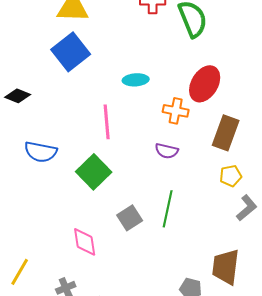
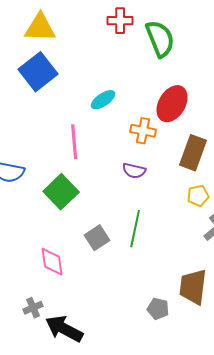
cyan ellipse: (136, 80) -> (103, 100), turned -30

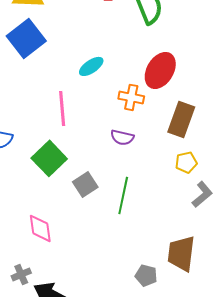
gray square: (97, 238) -> (85, 184), moved

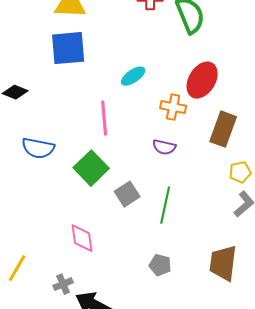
blue square: (26, 38) -> (68, 48), turned 33
yellow pentagon: (186, 162) -> (240, 172), moved
gray pentagon: (146, 275) -> (160, 265), moved

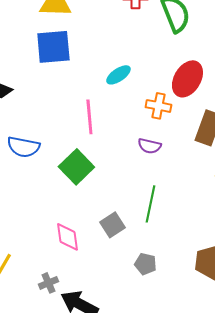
gray square: (127, 194) -> (112, 225), moved

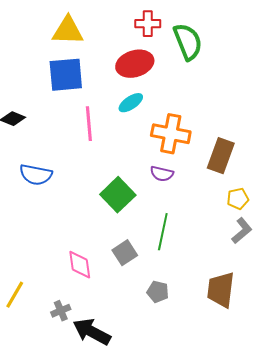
red ellipse: (187, 79) -> (135, 64), moved, turned 42
orange cross: (158, 106) -> (171, 134), size x1.5
pink line: (89, 117) -> (89, 124), moved
green square: (76, 167) -> (118, 195), moved

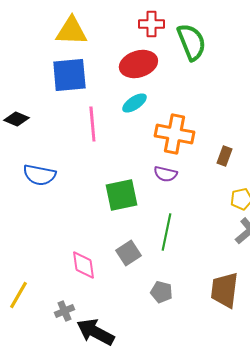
brown rectangle: (221, 156) -> (224, 156), size x0.6
green square: (118, 195) -> (121, 195), turned 32

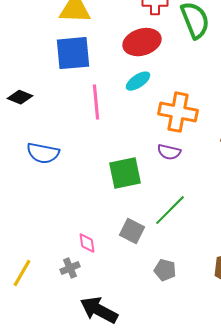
green line: (166, 232) -> (170, 210), turned 33
gray square: (128, 253) -> (132, 231), turned -30
pink diamond: (83, 265) -> (87, 243), size x0.7
gray cross: (64, 311) -> (70, 268), moved

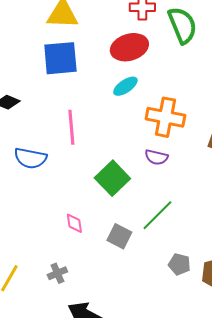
pink line: (96, 102) -> (71, 127), moved
green square: (125, 173) -> (112, 178), turned -32
pink diamond: (87, 243) -> (74, 223), moved
gray pentagon: (165, 270) -> (179, 264), moved

